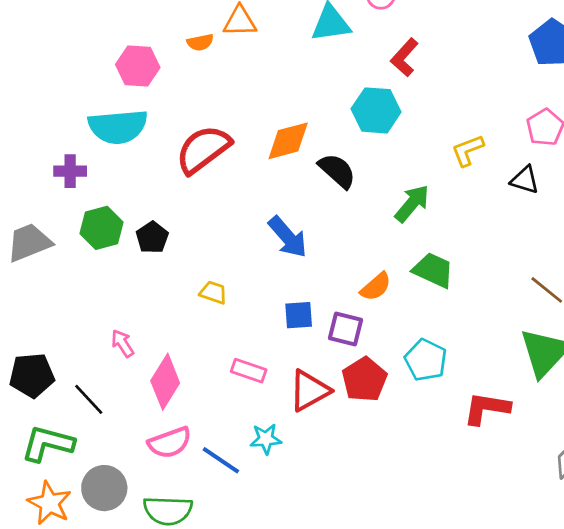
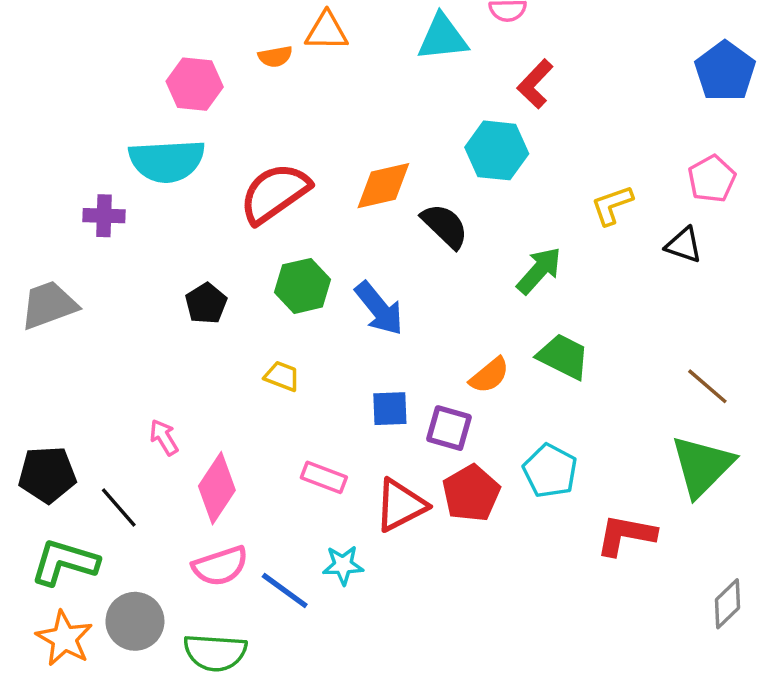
green hexagon: (101, 228) -> (303, 286), moved

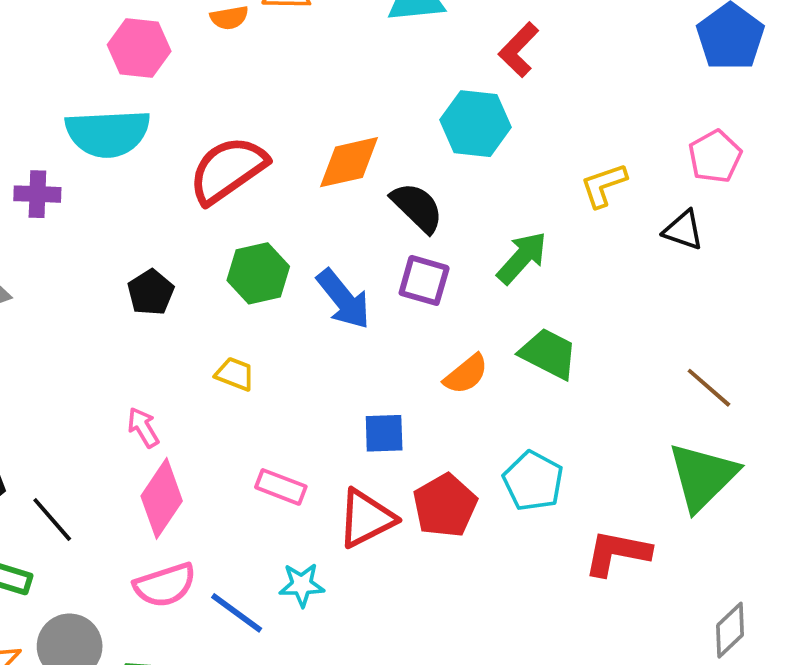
blue square: (390, 409) -> (384, 433), moved
purple square: (449, 428) -> (424, 280), moved
pink arrow: (164, 437) -> (143, 427), moved

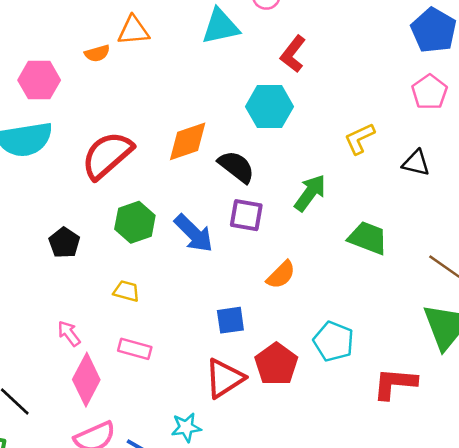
pink pentagon: (715, 156) -> (430, 92), moved
green trapezoid: (549, 354) -> (368, 238), moved
pink rectangle: (281, 487) -> (135, 349), moved

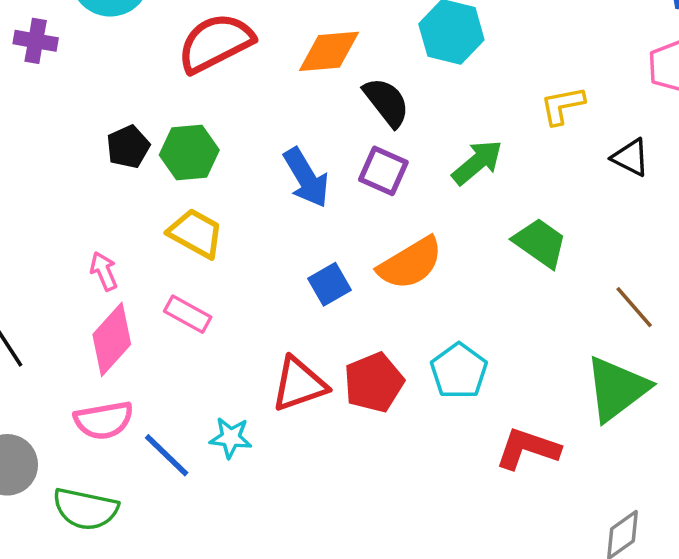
green hexagon: (135, 222) -> (189, 152), moved
orange semicircle: (281, 275) -> (410, 263), size x1.5
yellow trapezoid: (126, 291) -> (196, 233), size x1.5
blue square: (230, 320) -> (329, 284), moved, turned -36

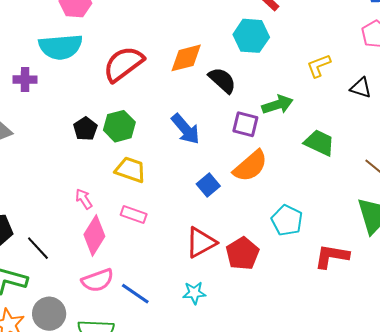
green arrow: (477, 162) -> (277, 105), turned 32
purple square: (383, 171) -> (245, 124), moved
red pentagon: (374, 382) -> (242, 253), moved
cyan star: (231, 438) -> (194, 293), moved

